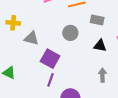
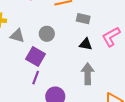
gray circle: (70, 33) -> (47, 34), moved
gray arrow: (102, 75) -> (88, 74), size x1.5

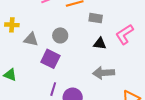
gray arrow: (88, 74) -> (104, 73), turned -90
purple line: (36, 78) -> (53, 89), moved

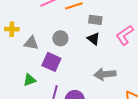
black triangle: (100, 43) -> (93, 39), moved, turned 32
green triangle: (10, 75) -> (30, 80), moved, turned -40

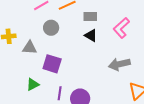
gray circle: (60, 38) -> (51, 28), moved
gray arrow: (105, 74) -> (119, 64), moved

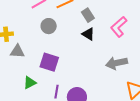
gray rectangle: (90, 16) -> (88, 15), turned 56
gray triangle: (30, 48) -> (17, 51), moved

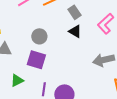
gray circle: (49, 26) -> (39, 36), moved

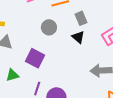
gray circle: (39, 36) -> (49, 27), moved

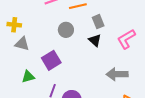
purple square: (35, 58) -> (51, 60), turned 30

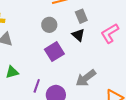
purple square: (51, 60) -> (54, 52), moved
gray arrow: (117, 74) -> (86, 78), moved, turned -35

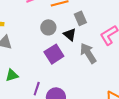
black triangle: (78, 35) -> (70, 34), moved
gray arrow: (86, 78) -> (88, 53), moved, turned 95

